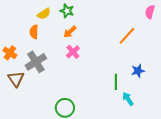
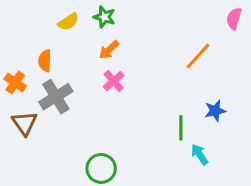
orange semicircle: (34, 32) -> (45, 61), moved

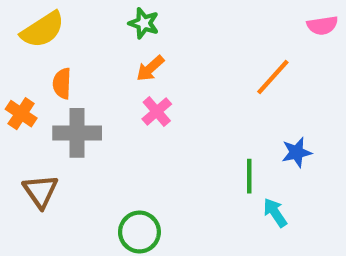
pink semicircle: (234, 19) -> (322, 25), turned -115
yellow semicircle: (68, 22) -> (43, 30), moved, size x1.5
gray cross: (56, 97) -> (77, 133), turned 32
brown triangle: (25, 123) -> (40, 191), moved

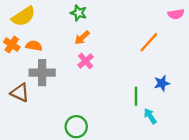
orange semicircle: (62, 83) -> (34, 46), turned 98
orange cross: (21, 114) -> (12, 45), moved
brown triangle: (40, 191) -> (20, 93), moved, turned -30

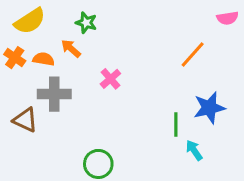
green star: (79, 13) -> (86, 23), moved
orange arrow: (82, 38) -> (71, 48), moved, turned 84
blue star: (162, 83) -> (209, 108), size x1.5

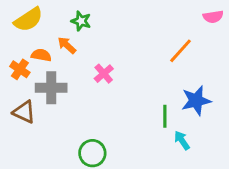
orange cross: (15, 58) -> (20, 69), moved

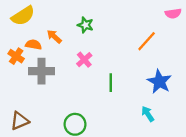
green star: (81, 21) -> (85, 25), moved
blue star: (196, 101) -> (159, 82), turned -30
brown triangle: (24, 112) -> (20, 121), moved, turned -48
green line: (165, 116) -> (111, 83), moved

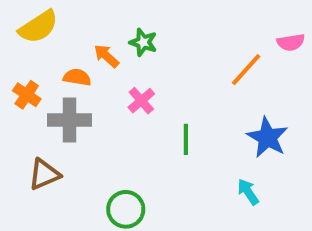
pink semicircle: (173, 13) -> (291, 42), moved
orange arrow: (54, 37) -> (106, 56), moved
orange semicircle: (33, 45) -> (77, 77), moved
brown triangle: (20, 121) -> (44, 174), moved

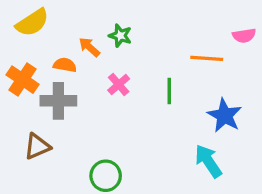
orange line: (246, 70) -> (207, 58), turned 52
orange cross: (27, 95) -> (23, 80), size x1.4
green line: (186, 139) -> (169, 91), moved
cyan arrow: (248, 192) -> (208, 161), size x1.5

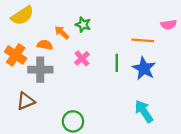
blue star: (225, 115) -> (144, 68), moved

